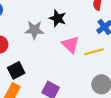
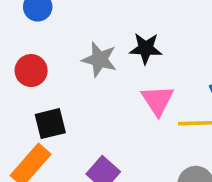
black star: (58, 18) -> (146, 48), turned -30

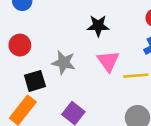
gray star: (99, 59) -> (64, 63), moved

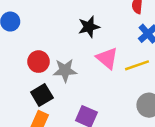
red circle: (20, 45) -> (39, 62), moved

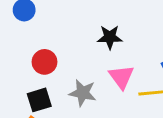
gray star: (65, 70) -> (83, 93), moved

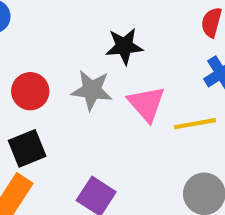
gray star: (83, 93) -> (92, 90), moved

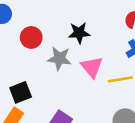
red circle: (30, 91) -> (31, 37), moved

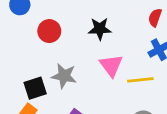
gray star: (59, 59) -> (64, 76), moved

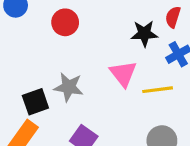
black star: (100, 29) -> (144, 34), moved
red circle: (49, 31) -> (65, 22), moved

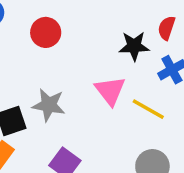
yellow line: (158, 90) -> (148, 109), turned 36

